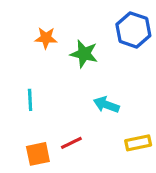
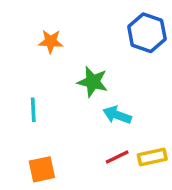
green star: (84, 54) -> (93, 82), moved
red line: (71, 143) -> (117, 157), moved

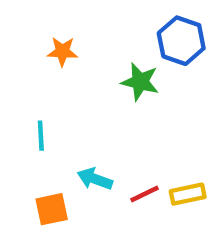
green star: (93, 82) -> (140, 82), moved
cyan arrow: (117, 115) -> (95, 179), moved

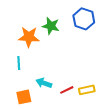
orange star: (62, 51) -> (29, 37), moved, size x1.5
green star: (140, 82) -> (51, 26), moved

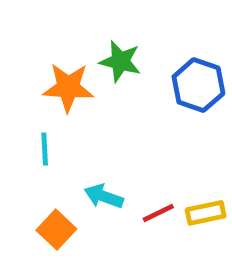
blue hexagon: (84, 19) -> (198, 85), moved
orange square: (24, 97) -> (56, 230), turned -35

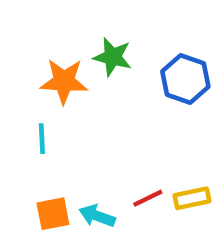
cyan arrow: (104, 196) -> (97, 216), moved
orange square: (56, 230) -> (53, 214), turned 36

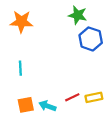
green star: (113, 57) -> (78, 15), moved
orange star: (64, 81) -> (21, 22), moved

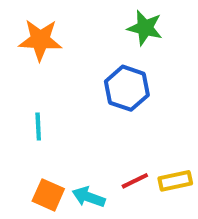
blue hexagon: (91, 39) -> (127, 88), moved
orange square: (26, 105) -> (48, 195), turned 35

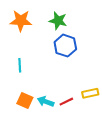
green star: (145, 28) -> (58, 21), moved
red line: (135, 181) -> (66, 102), moved

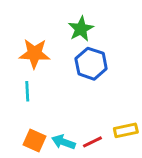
orange star: (21, 21) -> (34, 54), moved
green star: (58, 21) -> (81, 29), turned 30

